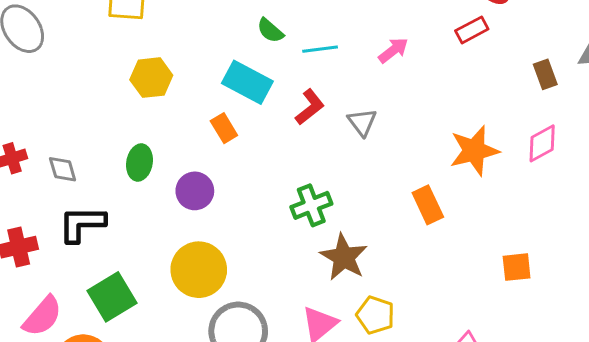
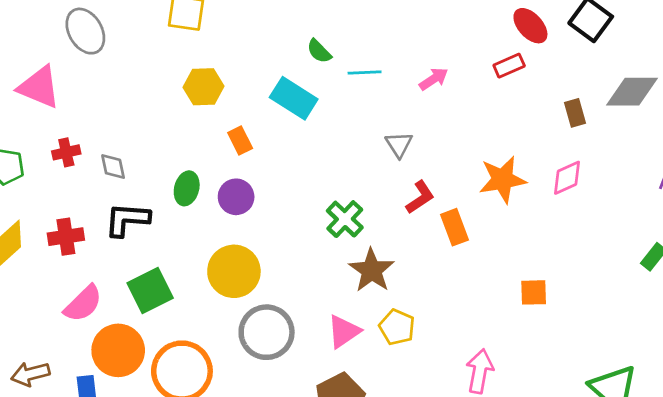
red L-shape: (310, 107) -> (420, 197), moved
orange rectangle: (224, 128) -> (240, 141), moved
green ellipse: (139, 163) -> (187, 188), moved
green cross: (311, 205) -> (345, 219), turned -30

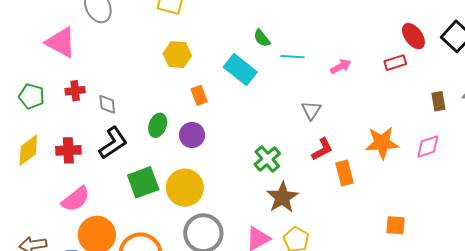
black L-shape: (127, 220) -> (113, 143), turned 136
green square: (150, 290) -> (143, 182), moved

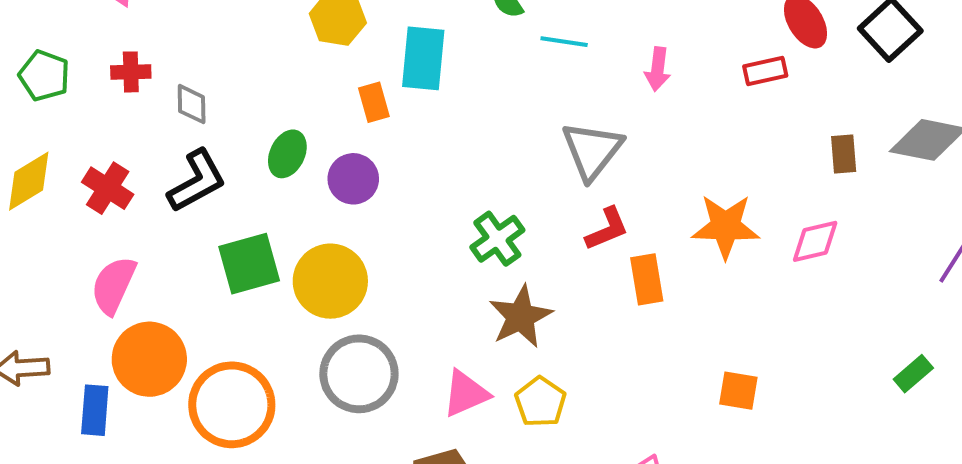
pink arrow: (341, 66) -> (658, 69), turned 120
cyan rectangle: (240, 70) -> (423, 58), moved, turned 52
gray triangle: (311, 110) -> (592, 150), size x1.6
red cross: (68, 150) -> (108, 188), turned 30
pink semicircle: (76, 199) -> (114, 285), turned 148

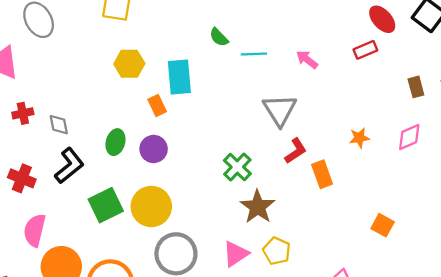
pink arrow: (658, 69) -> (307, 60), turned 130
orange star: (726, 226) -> (359, 138), size x0.6
orange square: (738, 391) -> (383, 225), turned 30

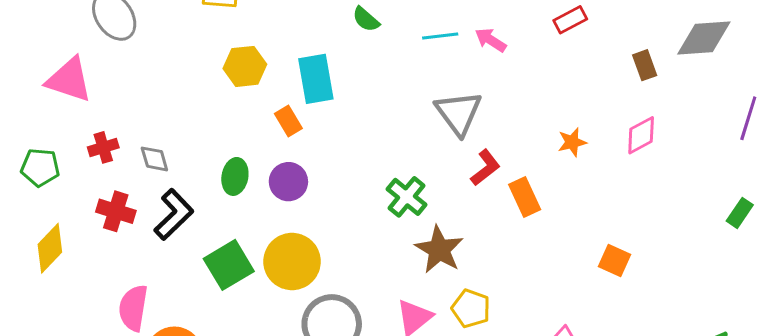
cyan line: (254, 54) -> (440, 36), moved
red cross: (22, 178) -> (116, 211), moved

